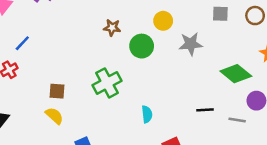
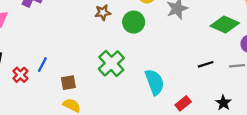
blue line: (22, 43) -> (42, 65), moved
cyan semicircle: (147, 114) -> (155, 82), size x1.6

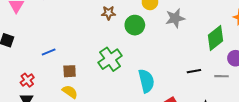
green diamond: (225, 24) -> (216, 38), turned -70
blue line: (42, 65) -> (49, 52), turned 32
red cross: (20, 75) -> (27, 80), moved

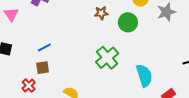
blue line: (49, 52) -> (44, 48), moved
brown square: (70, 71) -> (43, 68), moved

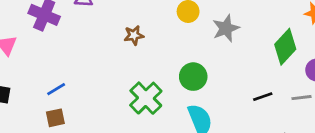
green circle: (128, 22) -> (193, 77), moved

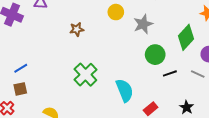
green circle: (193, 77) -> (155, 55), moved
gray line: (301, 98) -> (198, 74), turned 32

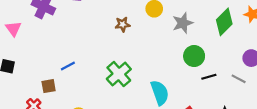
brown star: (77, 29) -> (123, 24), moved
green diamond: (186, 37) -> (224, 22), moved
blue line: (21, 68) -> (68, 66), moved

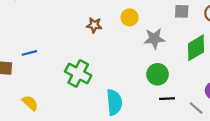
green cross: (119, 74) -> (78, 74), turned -35

